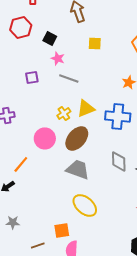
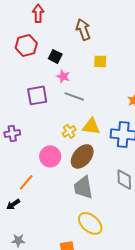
purple square: (32, 77) -> (37, 95), size x1.5
yellow triangle: (86, 108) -> (91, 126), turned 30
gray trapezoid: (78, 169) -> (83, 187), turned -120

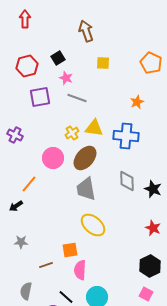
red arrow: (38, 13) -> (25, 19), moved
red hexagon: (26, 45) -> (27, 66), moved
black square: (55, 56) -> (58, 58), turned 32
purple cross: (12, 133) -> (15, 135), turned 35

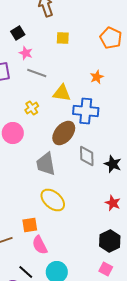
yellow triangle: (94, 128) -> (62, 93), moved
brown ellipse: (85, 158) -> (64, 133), moved
pink semicircle: (80, 270) -> (40, 245), turned -30

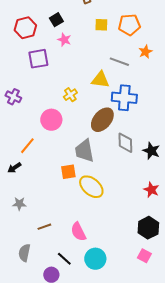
orange pentagon: (111, 38) -> (129, 25), moved, turned -30
gray line: (37, 73) -> (119, 62), moved
orange star: (97, 77) -> (145, 52), moved
orange square: (30, 225) -> (68, 172), moved

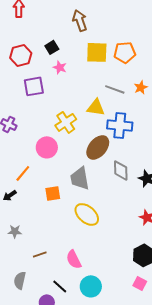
yellow square: (101, 25) -> (97, 52), size x1.6
orange star: (145, 52) -> (141, 87), moved
yellow cross: (70, 95) -> (66, 122), size x1.5
orange square: (68, 172) -> (53, 193), moved

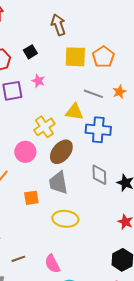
orange pentagon: (125, 52) -> (103, 57), turned -30
pink star: (60, 67) -> (38, 81), moved
brown ellipse: (98, 147) -> (61, 152), moved
yellow ellipse: (87, 214) -> (65, 219), turned -35

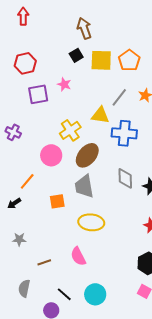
black square: (30, 52) -> (76, 55), moved
gray line: (93, 94) -> (119, 97), turned -72
pink semicircle: (52, 264) -> (78, 256), moved

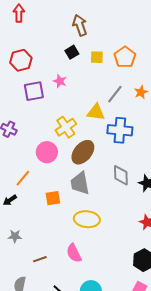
yellow square: (101, 60) -> (97, 57), size x0.6

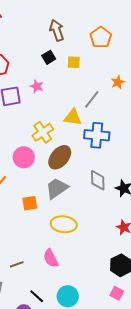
orange pentagon: (125, 57) -> (101, 37), moved
orange star: (141, 92) -> (118, 82), moved
gray trapezoid: (80, 183) -> (57, 188), turned 65

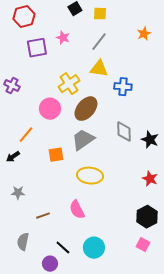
gray line: (92, 99) -> (99, 42), moved
blue cross: (97, 135) -> (123, 87), size x0.7

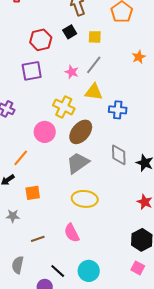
red hexagon: (24, 17) -> (41, 40), moved
pink star: (63, 38) -> (72, 72), moved
yellow cross: (69, 84) -> (64, 107), turned -30
orange square: (56, 155) -> (33, 193), moved

